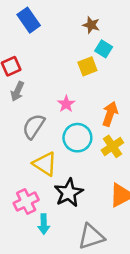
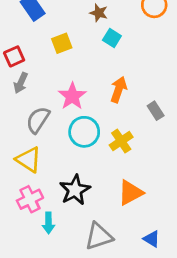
yellow square: (87, 66) -> (62, 43), moved
pink star: (66, 104) -> (72, 96), size x1.5
orange arrow: (110, 114) -> (119, 90), moved
yellow triangle: (45, 164) -> (29, 160), moved

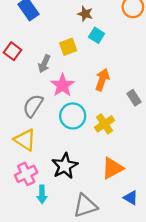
yellow square: (62, 43) -> (68, 47), moved
red square: (14, 56) -> (12, 51), turned -30
gray arrow: (21, 83) -> (44, 64), moved
blue triangle: (152, 239) -> (131, 198), moved

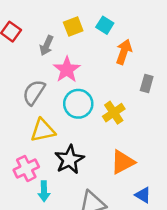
cyan square: (97, 35) -> (105, 25), moved
orange arrow: (102, 80) -> (124, 52), moved
gray rectangle: (134, 98) -> (147, 83), turned 49
yellow triangle: (25, 140) -> (43, 130), moved, turned -45

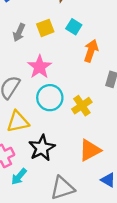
gray arrow: (47, 45) -> (19, 33), moved
cyan arrow: (44, 191) -> (19, 177), turned 42

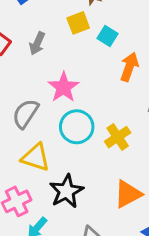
yellow square: (45, 28) -> (78, 23), moved
yellow triangle: (18, 122) -> (36, 158), turned 30

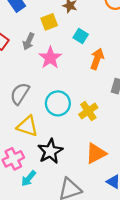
yellow square: (78, 23) -> (49, 22), moved
pink star: (64, 87) -> (50, 58), moved

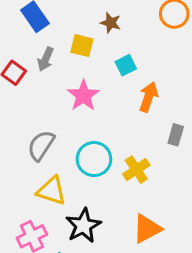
yellow square: (49, 22) -> (82, 46), turned 35
cyan square: (81, 36) -> (126, 65), turned 32
gray arrow: (29, 41) -> (46, 59), moved

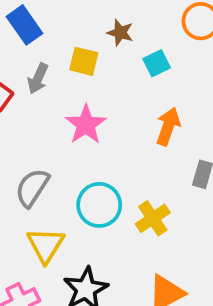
cyan square: (126, 65) -> (157, 63), moved
yellow triangle: (52, 191) -> (46, 245), turned 44

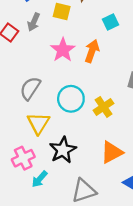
cyan square: (157, 63) -> (111, 22), moved
orange arrow: (168, 126) -> (92, 51), moved

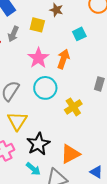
cyan circle: (71, 99) -> (45, 88), moved
orange triangle: (112, 152) -> (70, 154), moved
cyan arrow: (40, 179) -> (33, 169), moved, turned -91

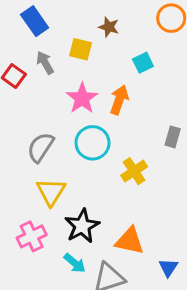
gray arrow: (13, 34) -> (45, 63), turned 126
orange triangle: (70, 154) -> (130, 241), turned 40
blue triangle: (96, 172) -> (168, 268), turned 32

